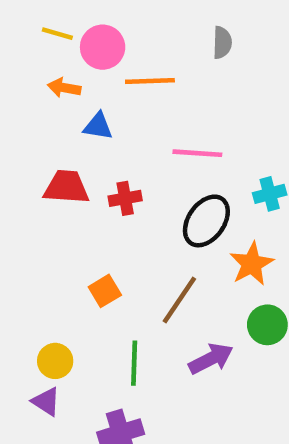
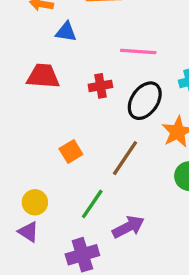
red cross: (125, 198) -> (100, 86), moved
purple arrow: (211, 359) -> (128, 227), moved
green line: (134, 363) -> (92, 204), turned 32

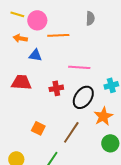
orange square: (71, 151) -> (38, 128), turned -32

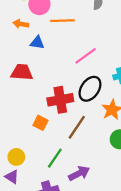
pink line: (79, 67) -> (86, 56), turned -40
red cross: (56, 88) -> (60, 100), moved, size x1.6

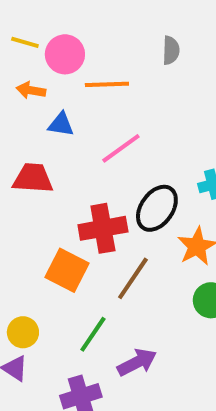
pink line: (86, 56) -> (121, 148), moved
orange square: (41, 123) -> (67, 270), size x1.5

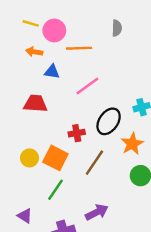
red cross: (103, 228) -> (77, 133), size x0.6
yellow circle: (23, 332) -> (29, 158), moved
green line: (93, 334) -> (55, 190), moved

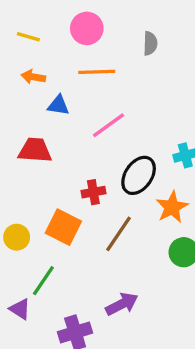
pink circle: (54, 30) -> (87, 28), moved
yellow circle: (29, 158) -> (17, 237), moved
green line: (55, 190) -> (43, 281), moved

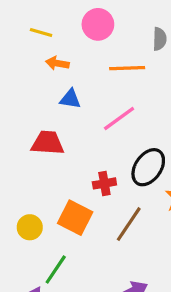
orange line: (97, 72) -> (127, 68), moved
orange arrow: (33, 77) -> (57, 63), moved

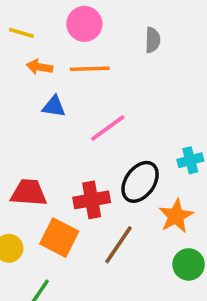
orange line: (127, 68) -> (90, 69), moved
red trapezoid: (48, 143) -> (29, 193), moved
red cross: (104, 183) -> (92, 200), size x1.4

